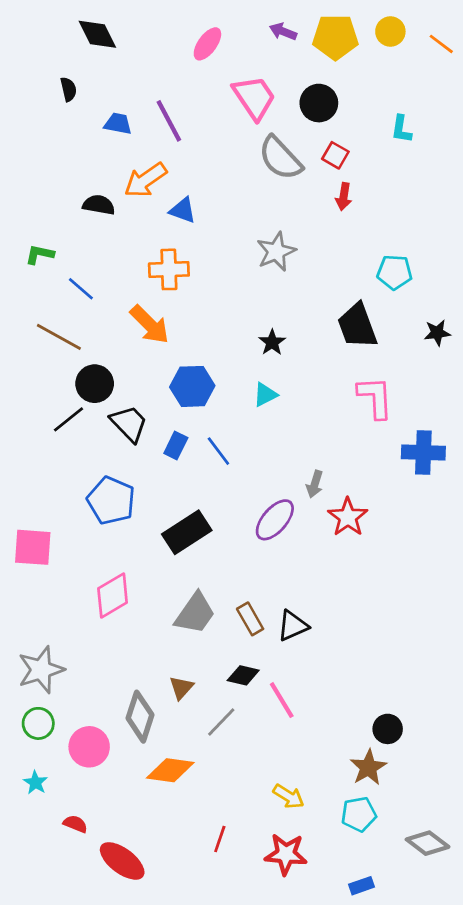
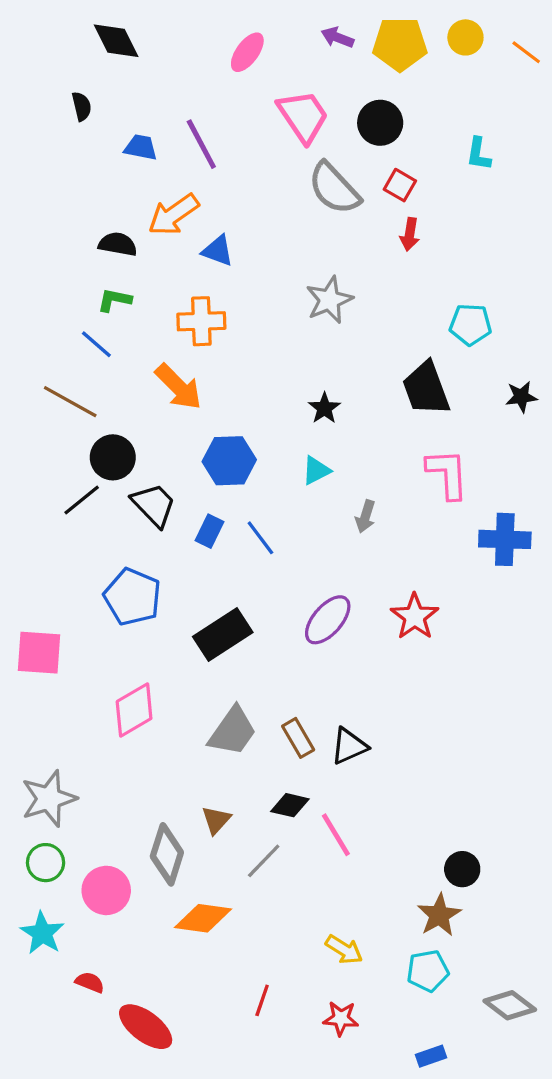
green L-shape: (40, 254) -> (114, 300), moved
gray arrow: (315, 484) -> (365, 516), moved
cyan star: (35, 783) -> (42, 933), size x1.5
red star: (286, 854) -> (341, 1018), size x0.7

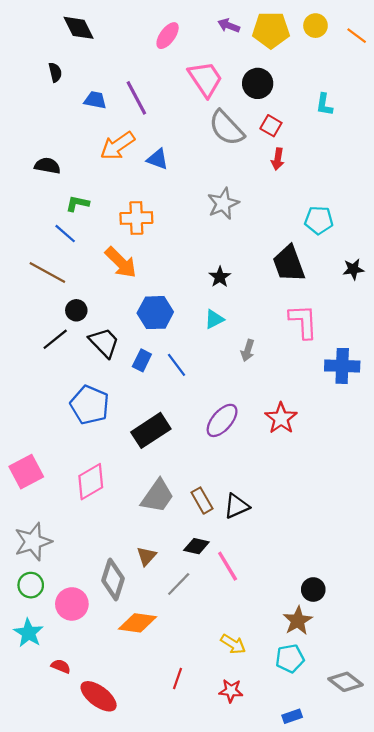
black semicircle: (118, 244) -> (47, 166), moved
blue triangle: (218, 251) -> (158, 159), moved
black circle: (113, 457) -> (76, 310), size x0.7
pink square: (39, 653) -> (26, 472), moved, turned -32

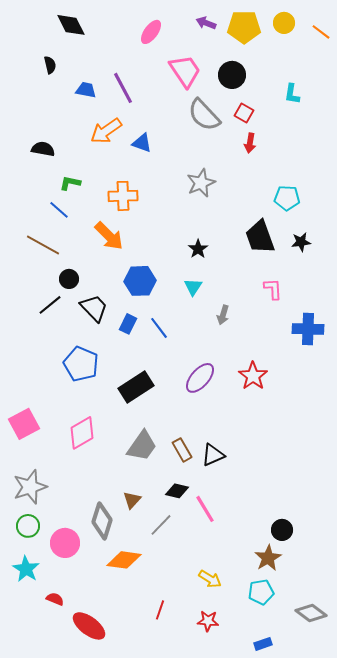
black star: (353, 269) -> (301, 242), moved
cyan triangle: (214, 319) -> (193, 287), turned -30
pink L-shape: (303, 321) -> (273, 289), size x0.7

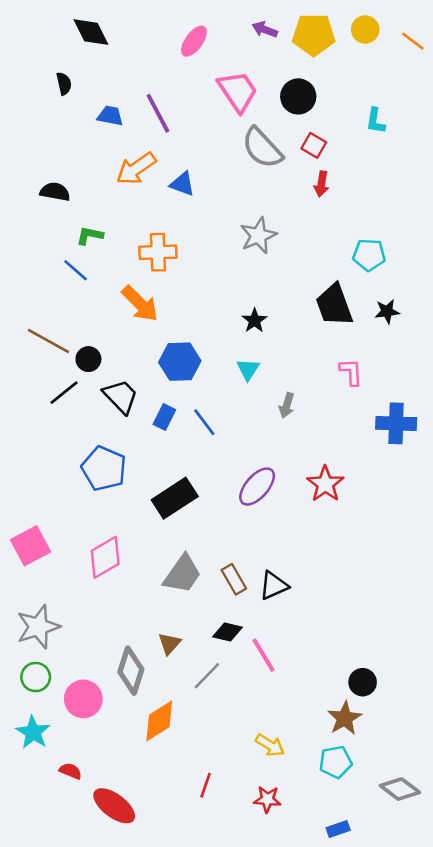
brown line: (43, 245) -> (49, 341), moved
orange diamond: (124, 560) -> (159, 721), turned -40

